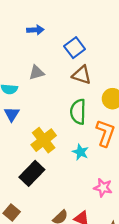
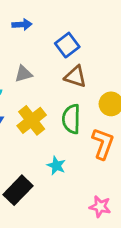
yellow cross: (44, 140) -> (32, 120), moved
cyan star: (80, 152) -> (56, 166), moved

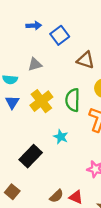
blue square: (67, 45) -> (60, 35), moved
brown triangle: (75, 77) -> (86, 60), moved

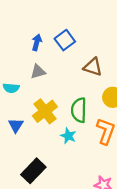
blue arrow: (34, 26) -> (37, 42), moved, turned -72
blue triangle: (12, 102) -> (16, 125), moved
cyan star: (61, 137) -> (68, 136), moved

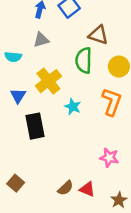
green semicircle: (79, 110) -> (84, 60), moved
black rectangle: (33, 171) -> (35, 126), moved, turned -55

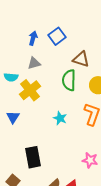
yellow cross: (48, 81) -> (30, 90), moved
blue triangle: (18, 96) -> (13, 117), moved
black rectangle: (35, 126) -> (33, 157), moved

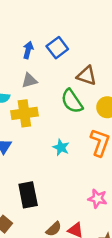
green semicircle: (69, 80) -> (72, 101), turned -35
yellow cross: (30, 90) -> (24, 113), turned 30

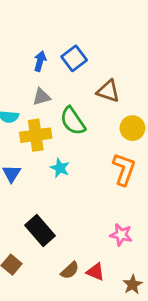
green semicircle: (72, 101) -> (73, 121), moved
cyan star: (61, 147) -> (60, 168), moved
black rectangle: (28, 195) -> (40, 231), turned -30

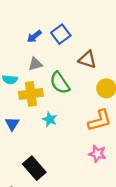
blue arrow: (40, 61) -> (34, 36), turned -144
orange L-shape: (124, 169) -> (100, 120), turned 55
pink star: (121, 235) -> (97, 154), moved

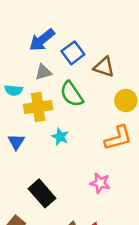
blue square: (61, 34) -> (73, 53), moved
blue arrow: (34, 36) -> (42, 40), size x1.5
pink star: (97, 154) -> (100, 183), moved

